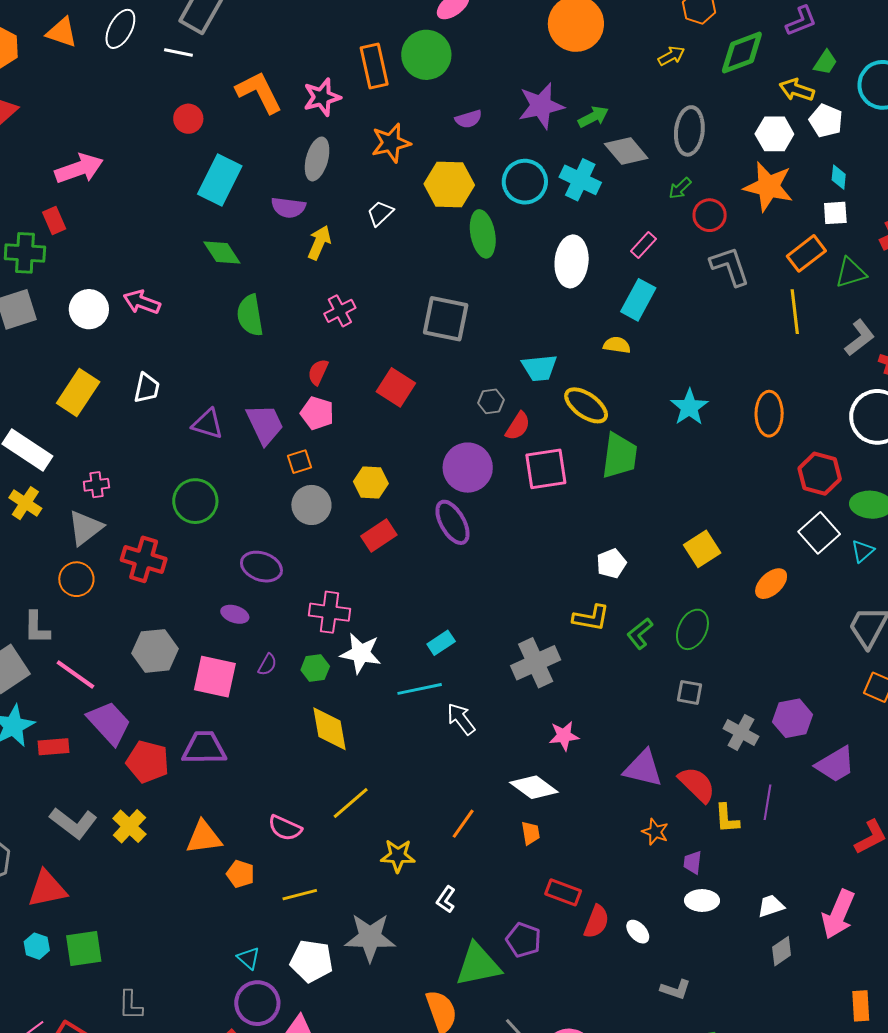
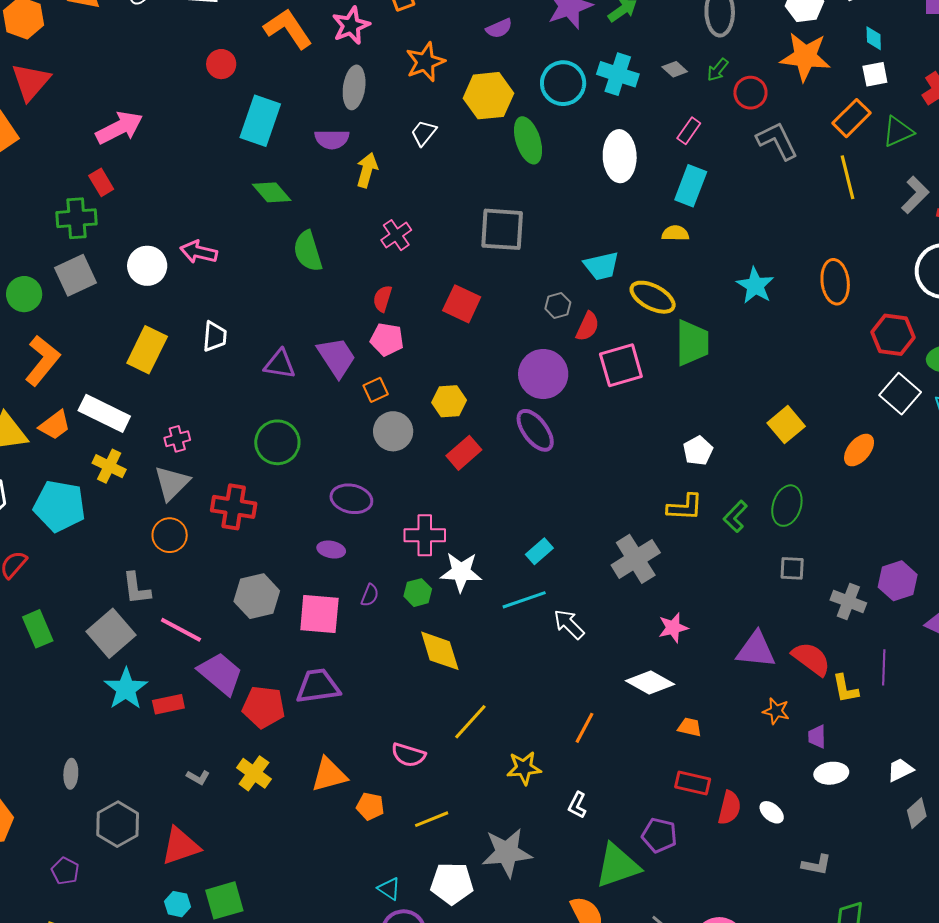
gray diamond: (626, 151) -> (675, 69), moved, size x0.6
gray L-shape: (73, 823) -> (198, 777), size x0.5
orange trapezoid: (531, 833) -> (690, 727), moved, turned -60

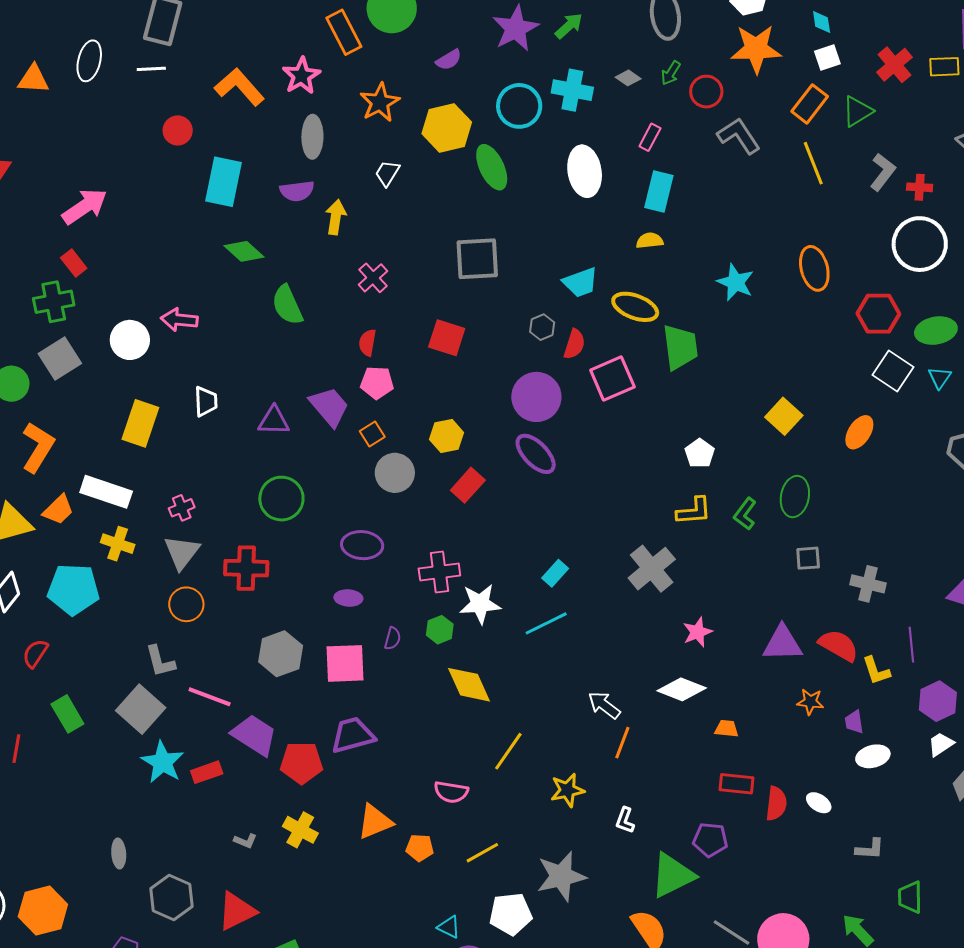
purple hexagon: (898, 581) -> (938, 701), moved
white arrow: (569, 624) -> (604, 705), moved

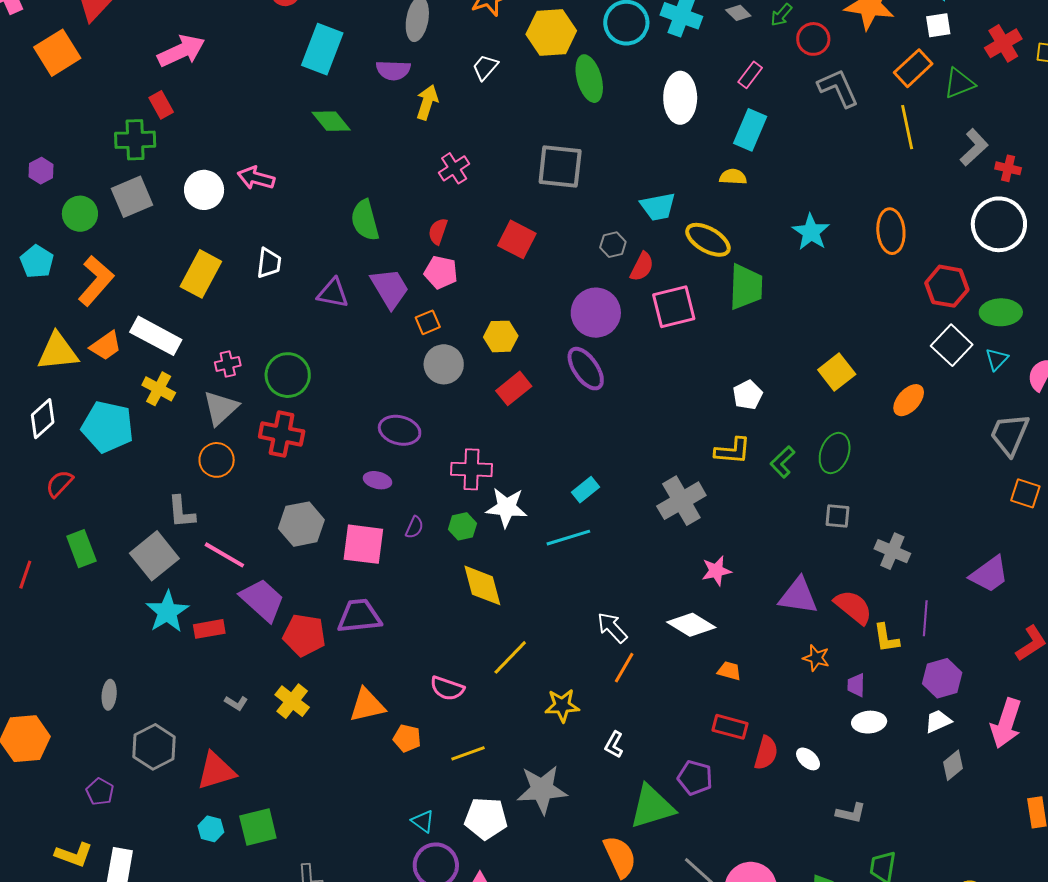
green semicircle: (287, 305) -> (365, 220), moved
green circle: (281, 499) -> (288, 375), moved

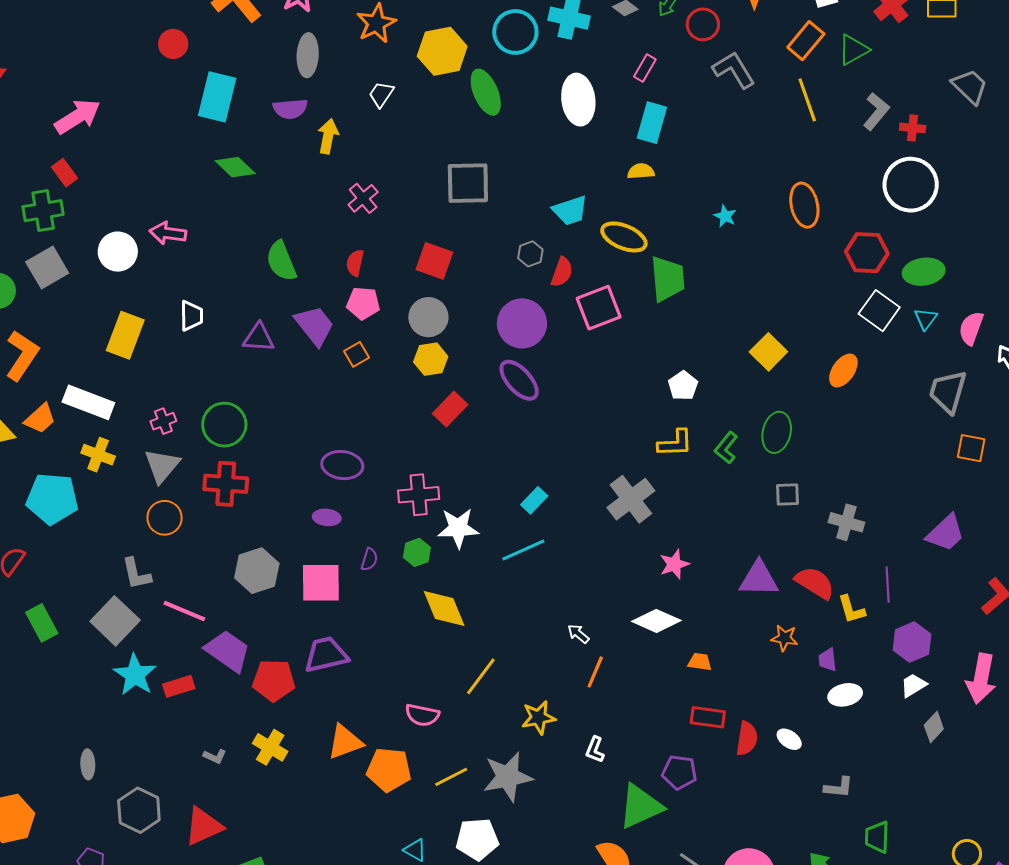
cyan star: (811, 232) -> (725, 216), size x0.6
gray circle: (444, 364) -> (428, 317), moved
white arrow: (612, 628) -> (578, 634), size x0.7
orange pentagon: (407, 738) -> (389, 770), size x1.6
gray star: (542, 790) -> (508, 777), moved

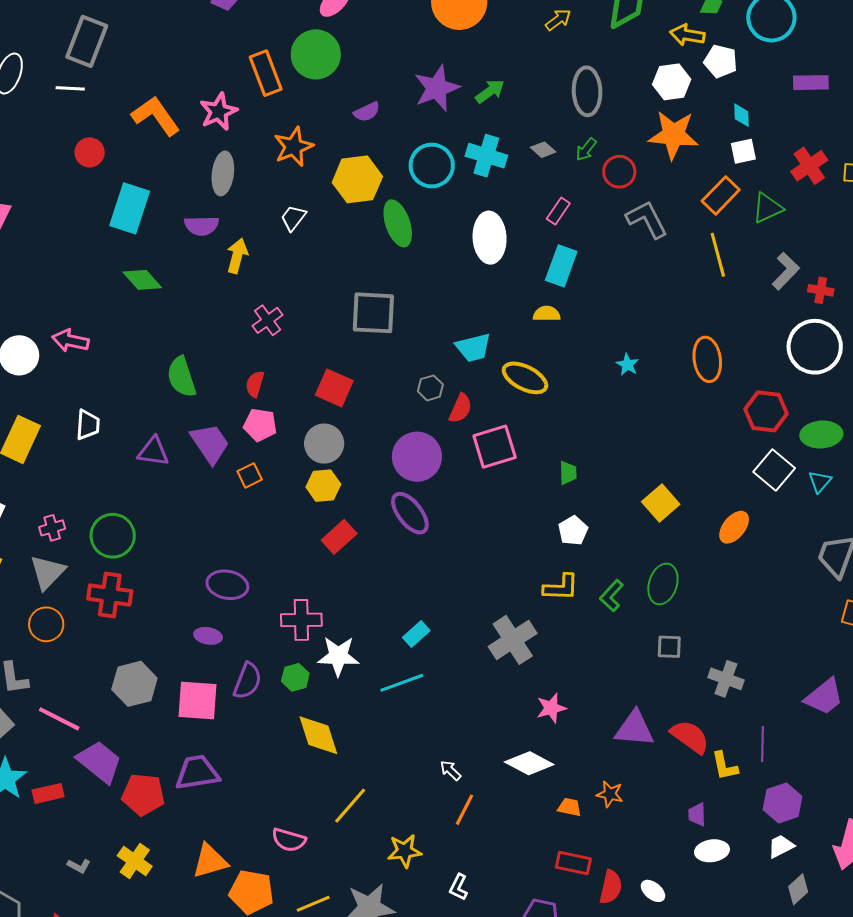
green trapezoid: (668, 279) -> (568, 473), moved, size x0.5
purple semicircle: (369, 559) -> (247, 681), size x1.6
orange star: (784, 638) -> (610, 794), moved

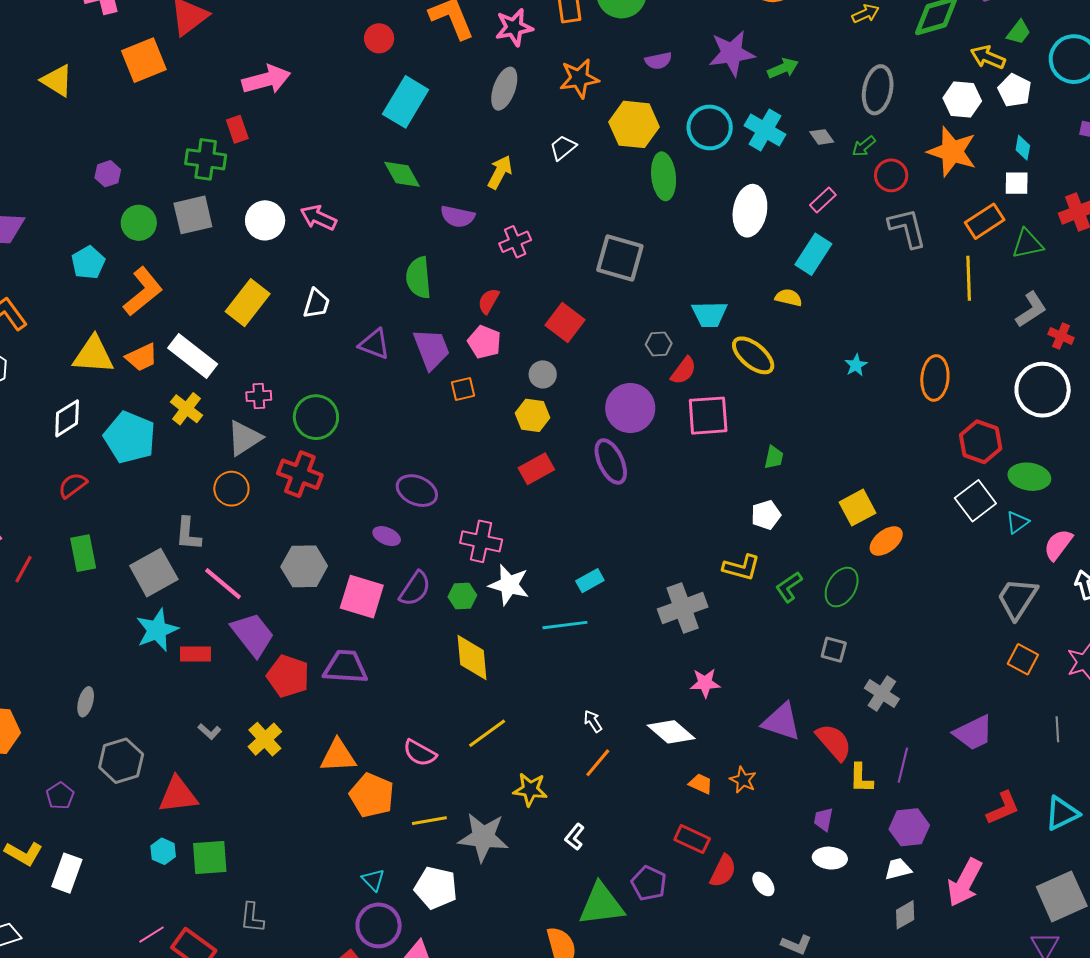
purple semicircle: (202, 226) -> (458, 216), moved
gray circle: (324, 444) -> (543, 374), size x0.7
orange ellipse: (734, 527) -> (886, 541), moved

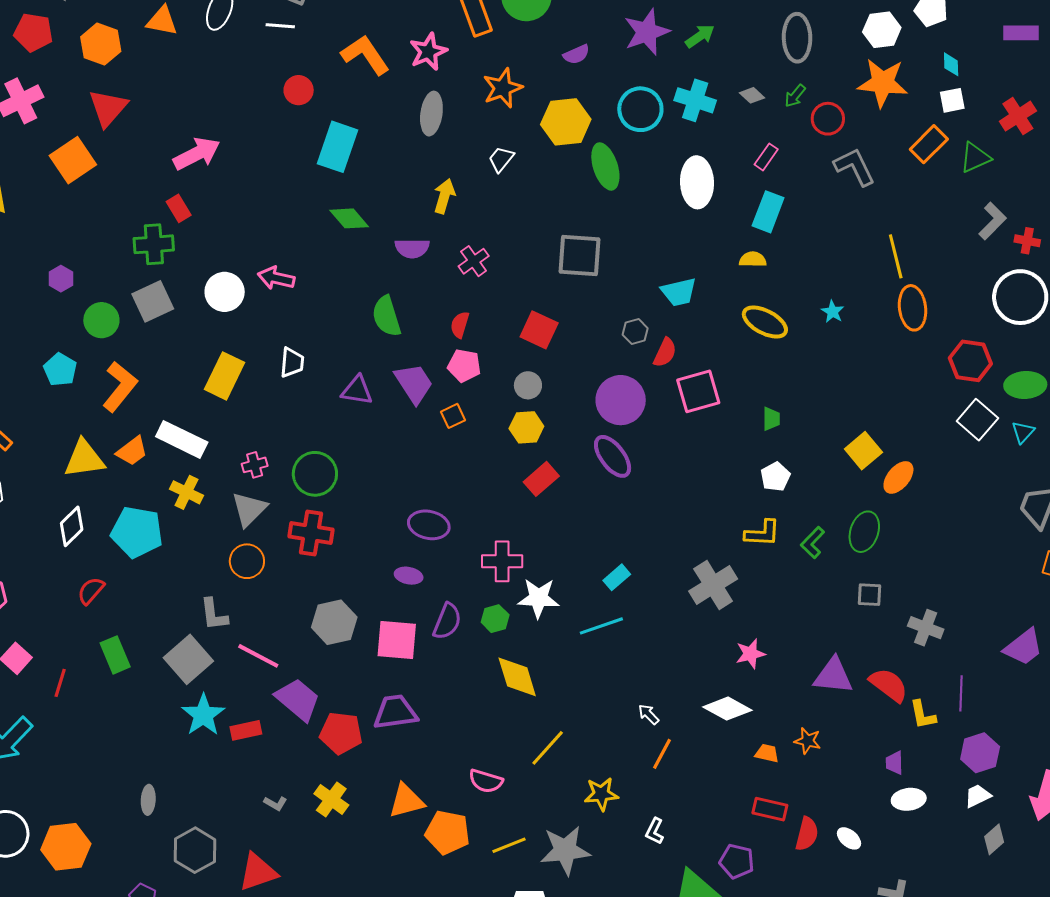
yellow line: (969, 278) -> (896, 256), moved
yellow ellipse: (753, 355) -> (765, 322), moved

